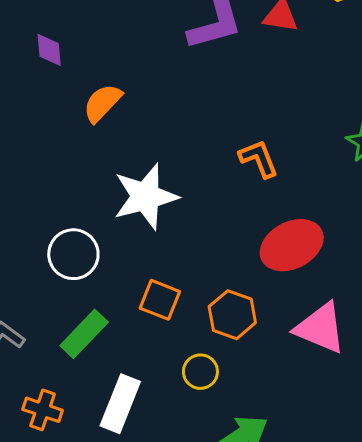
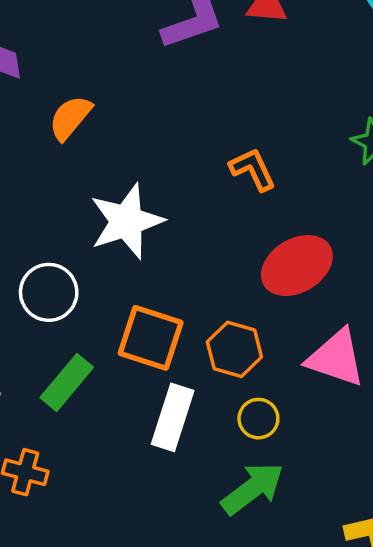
orange square: (160, 300) -> (151, 338), size x1.4
yellow circle: (200, 372) -> (258, 419), moved
white rectangle: (120, 404) -> (173, 417), moved

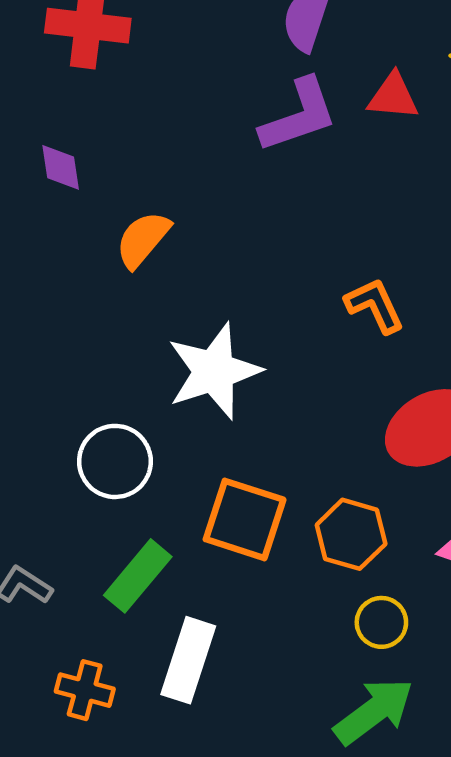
white rectangle: (173, 417) -> (188, 660), moved

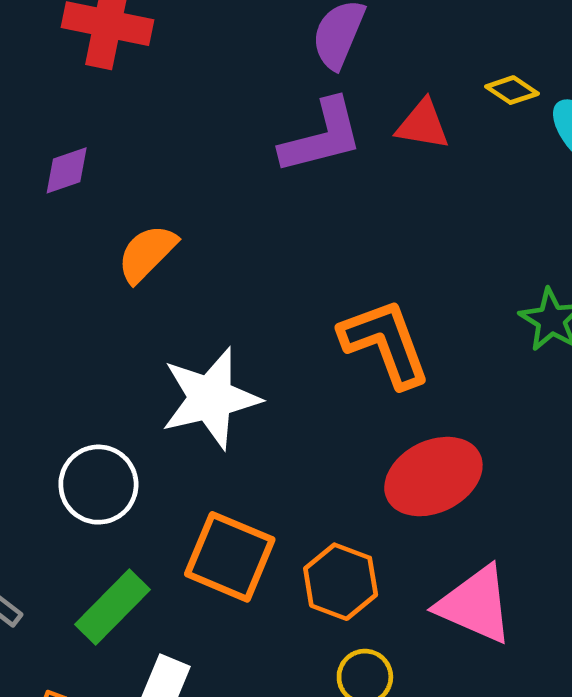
purple diamond: (61, 167) -> (67, 170), turned 75
orange L-shape: (375, 305) -> (385, 343), size x1.5

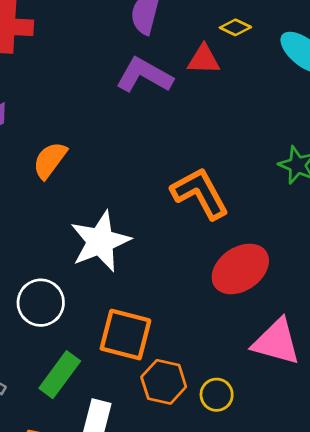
yellow diamond: (512, 90) -> (235, 27), moved
purple L-shape: (322, 136) -> (144, 75), turned -128
orange hexagon: (341, 582) -> (164, 382), moved

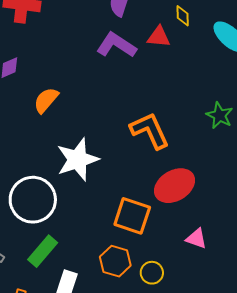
yellow diamond: (235, 27) -> (183, 16), turned 60
white circle: (41, 303) -> (33, 200), size x1.4
orange square: (125, 335) -> (132, 216), moved
pink triangle: (276, 342) -> (196, 239), size x0.6

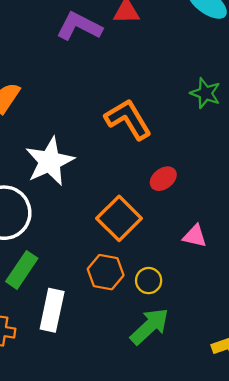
red ellipse: (175, 186) -> (163, 179), size x0.6
orange square: (132, 216) -> (119, 218), turned 33

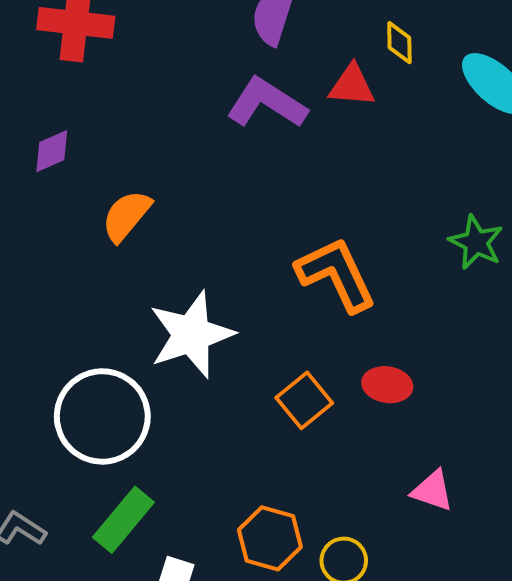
red ellipse: (163, 179) -> (387, 385), turned 40
orange square: (119, 218) -> (304, 400), moved, size x0.7

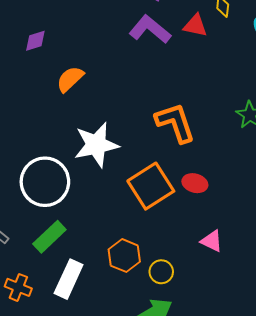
orange square: (304, 400) -> (151, 186), size x1.6

